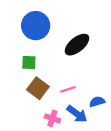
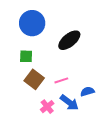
pink cross: (52, 118) -> (47, 107), turned 32

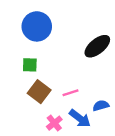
black ellipse: (69, 40) -> (97, 46), moved

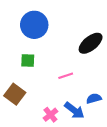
brown square: (39, 92) -> (15, 94), moved
pink line: (71, 93) -> (66, 76), moved

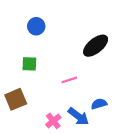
blue circle: (34, 25) -> (36, 26), size x0.6
brown square: (15, 94) -> (16, 99), turned 30

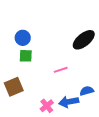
blue circle: (36, 26) -> (23, 38), moved
blue arrow: (78, 116) -> (69, 102), turned 132

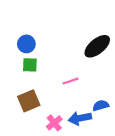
brown square: (14, 87) -> (29, 101), moved

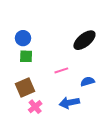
blue semicircle: (101, 105) -> (88, 81), moved
pink cross: (54, 123) -> (35, 107), moved

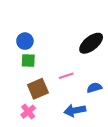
brown square: (25, 88) -> (38, 89), moved
pink cross: (35, 107) -> (28, 112), moved

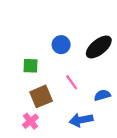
blue circle: (25, 41) -> (61, 45), moved
pink line: (66, 76) -> (72, 82), turned 72

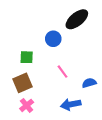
black ellipse: (99, 47) -> (77, 19), moved
brown square: (41, 96) -> (23, 83), moved

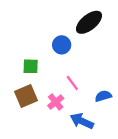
blue arrow: (71, 104) -> (82, 121), turned 36
pink cross: (27, 105) -> (56, 102), moved

